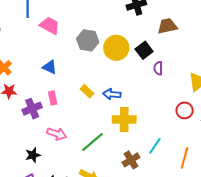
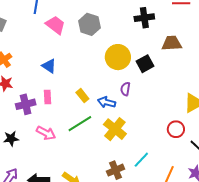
gray hexagon: (88, 40) -> (89, 24), moved
purple semicircle: (158, 68) -> (125, 89), moved
yellow cross: (124, 119) -> (115, 129), turned 30
green line: (92, 142) -> (80, 124), moved
black star: (33, 155) -> (11, 139), moved

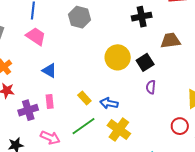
gray hexagon: (89, 24) -> (80, 17), moved
pink trapezoid: (55, 25) -> (36, 36), moved
purple semicircle: (125, 89) -> (151, 87), moved

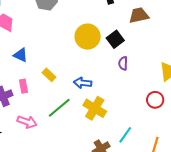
yellow rectangle: (84, 98) -> (49, 75), moved

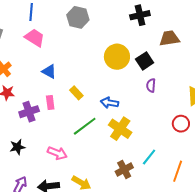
pink arrow: (27, 122) -> (57, 153), moved

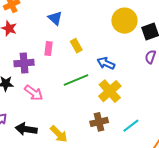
purple cross: (29, 112) -> (24, 63), moved
pink arrow: (57, 153) -> (34, 93), moved
brown cross: (124, 169) -> (99, 122), moved

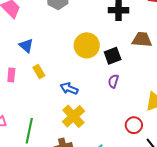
blue triangle: (55, 18) -> (26, 46), moved
green line: (76, 80) -> (29, 131), moved, turned -55

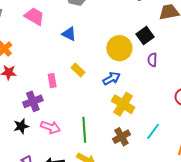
yellow circle: (87, 45) -> (119, 48), moved
blue triangle: (26, 46) -> (69, 34), moved
blue arrow: (69, 89) -> (111, 79), turned 144

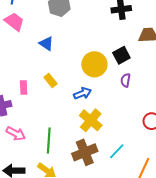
brown cross: (121, 137) -> (85, 152), size x1.4

